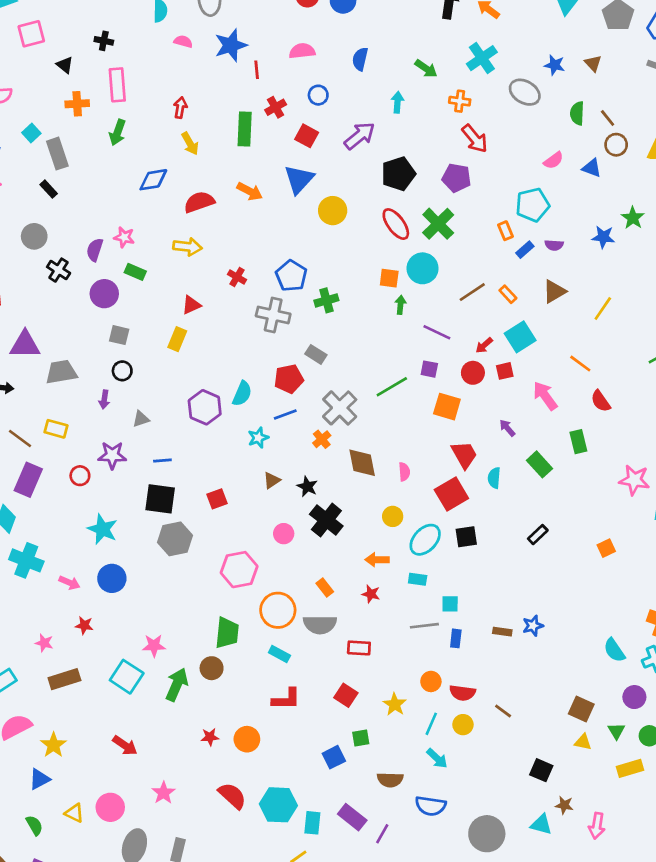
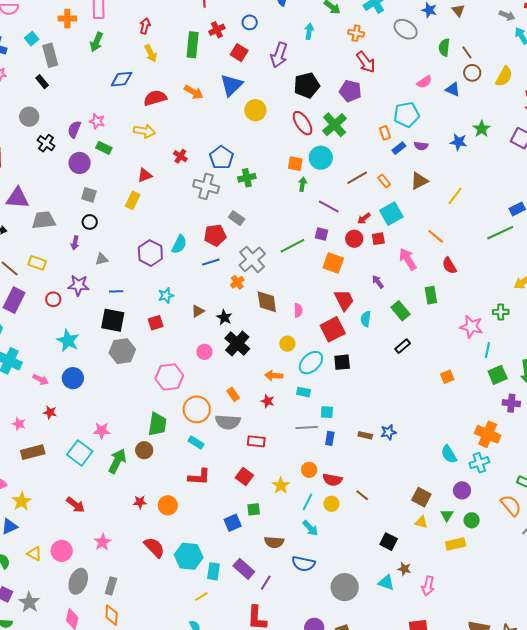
purple arrow: (360, 136) -> (279, 55), turned 145
cyan star: (258, 438) -> (166, 295), moved
black rectangle: (538, 535) -> (403, 346), moved

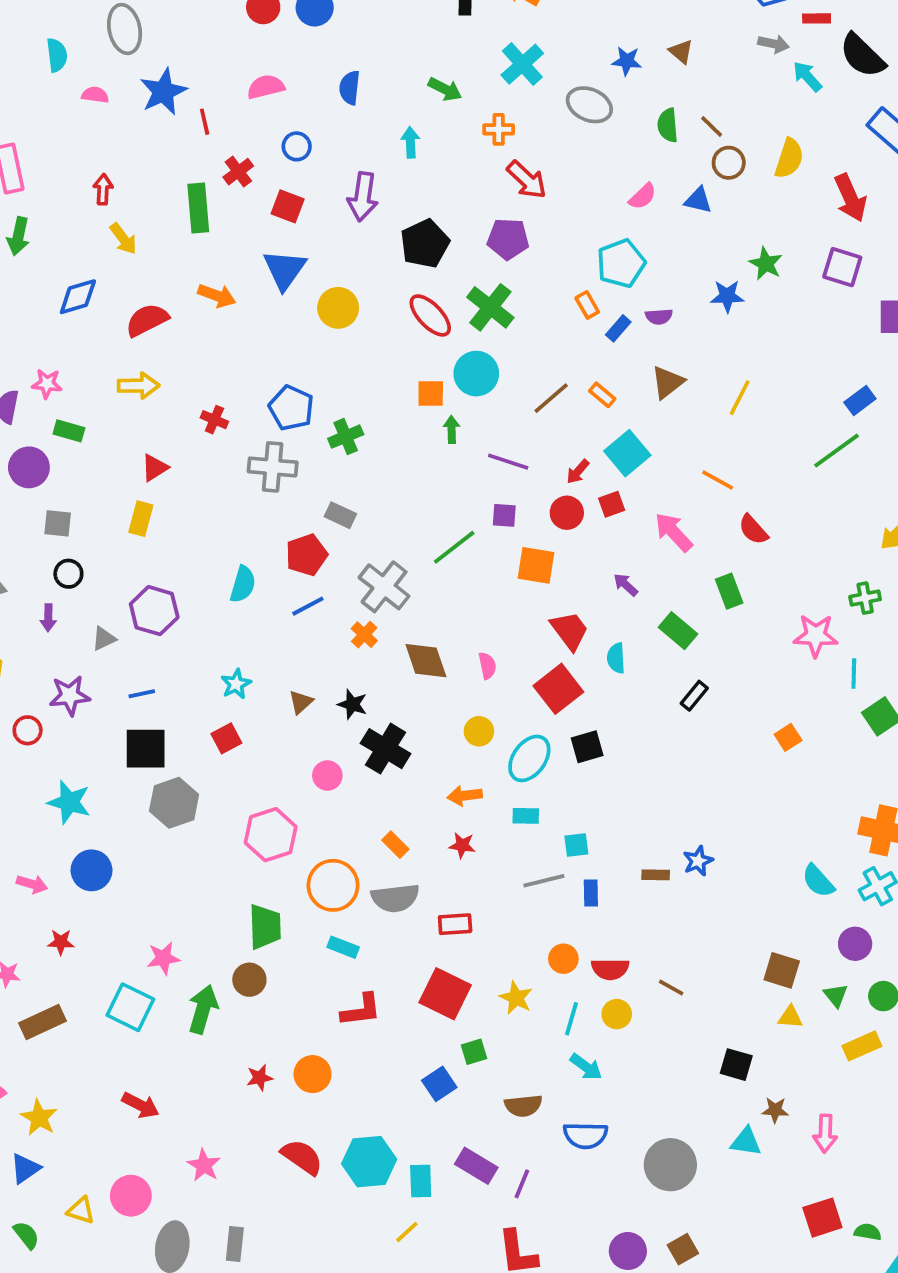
purple hexagon: (150, 253) -> (154, 611), moved
red square: (244, 477) -> (445, 994), size x1.5

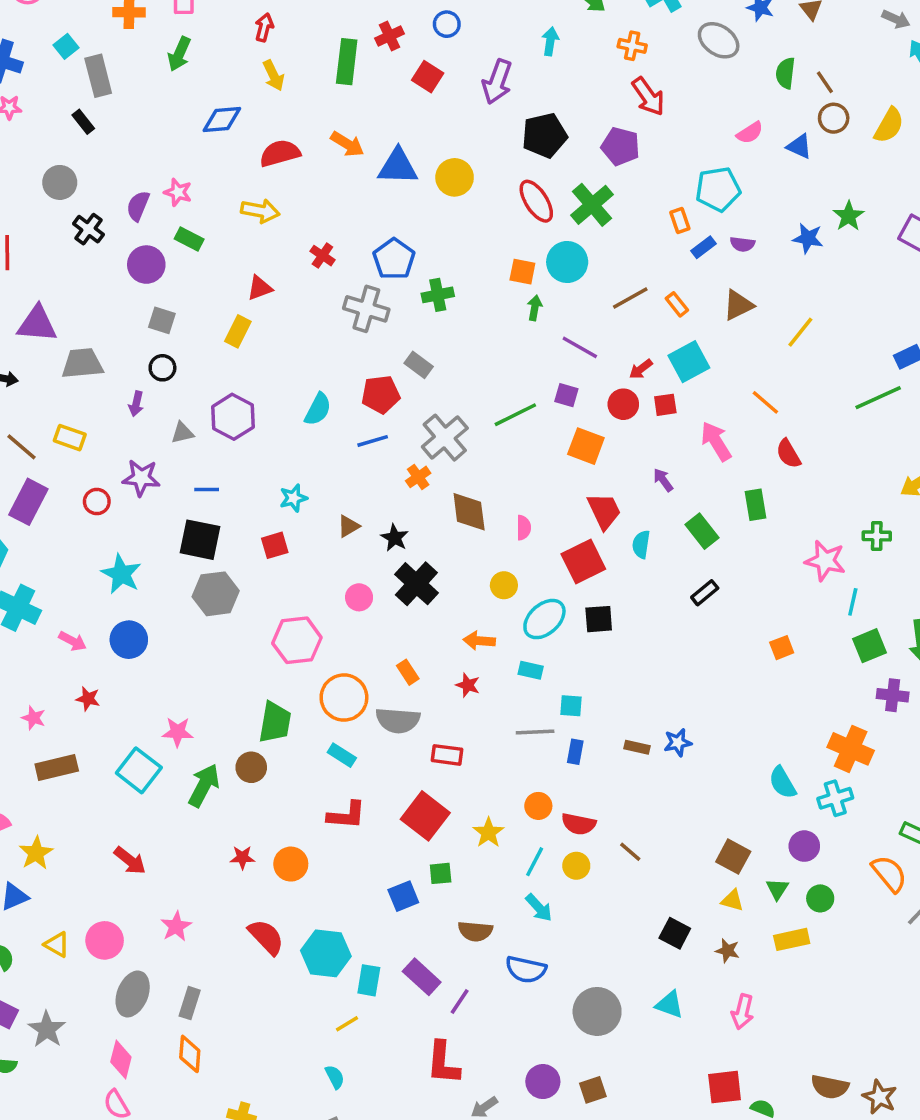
blue triangle: (285, 270) -> (398, 167), moved, turned 45
brown star: (775, 1110) -> (727, 951), moved

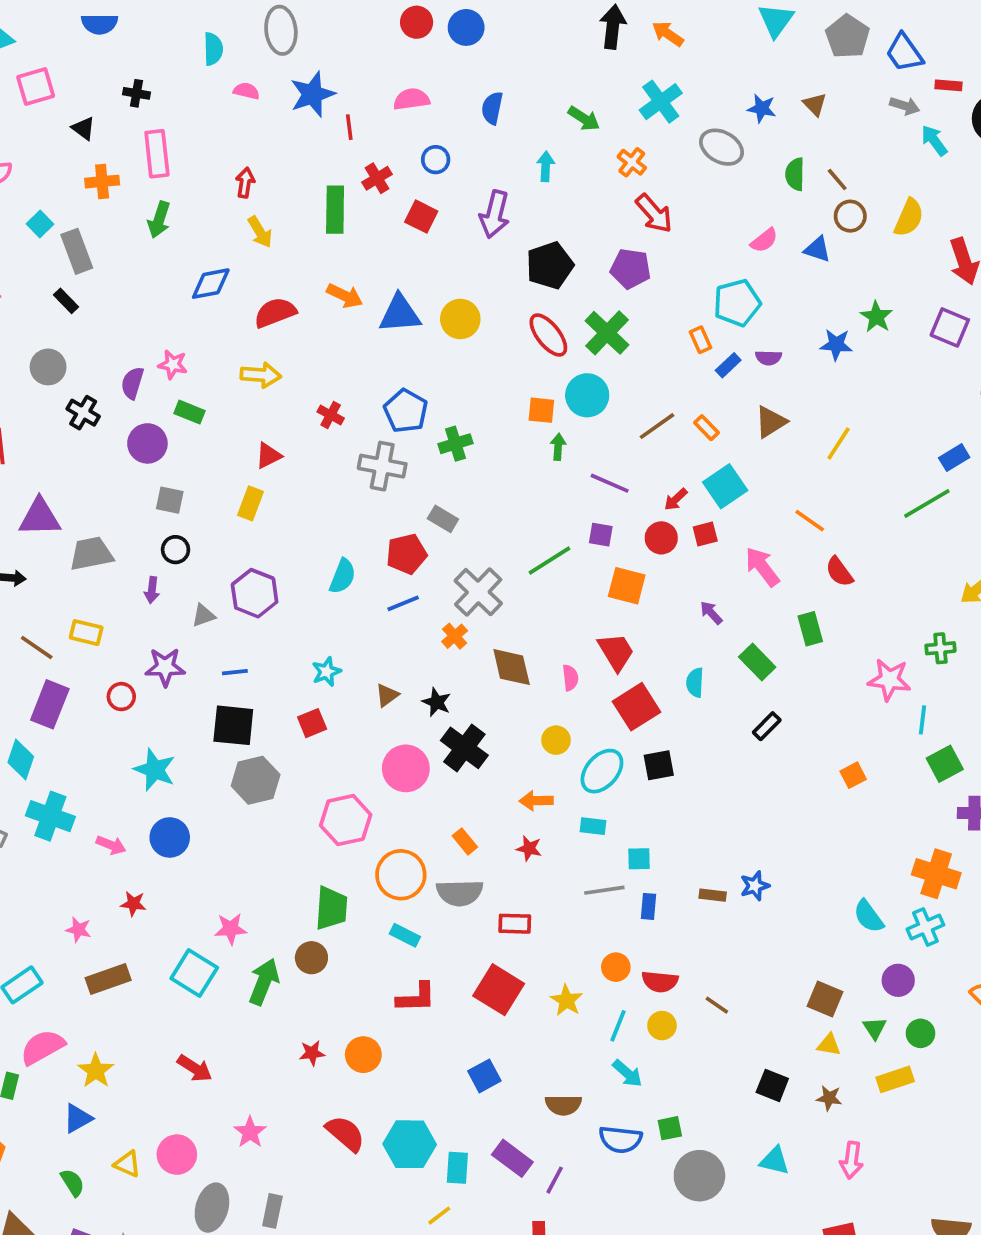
orange cross: (632, 46) -> (632, 162), turned 32
red trapezoid: (604, 511) -> (616, 652), moved
pink circle: (359, 597) -> (406, 768), size x1.6
green square: (441, 873) -> (670, 1128), moved

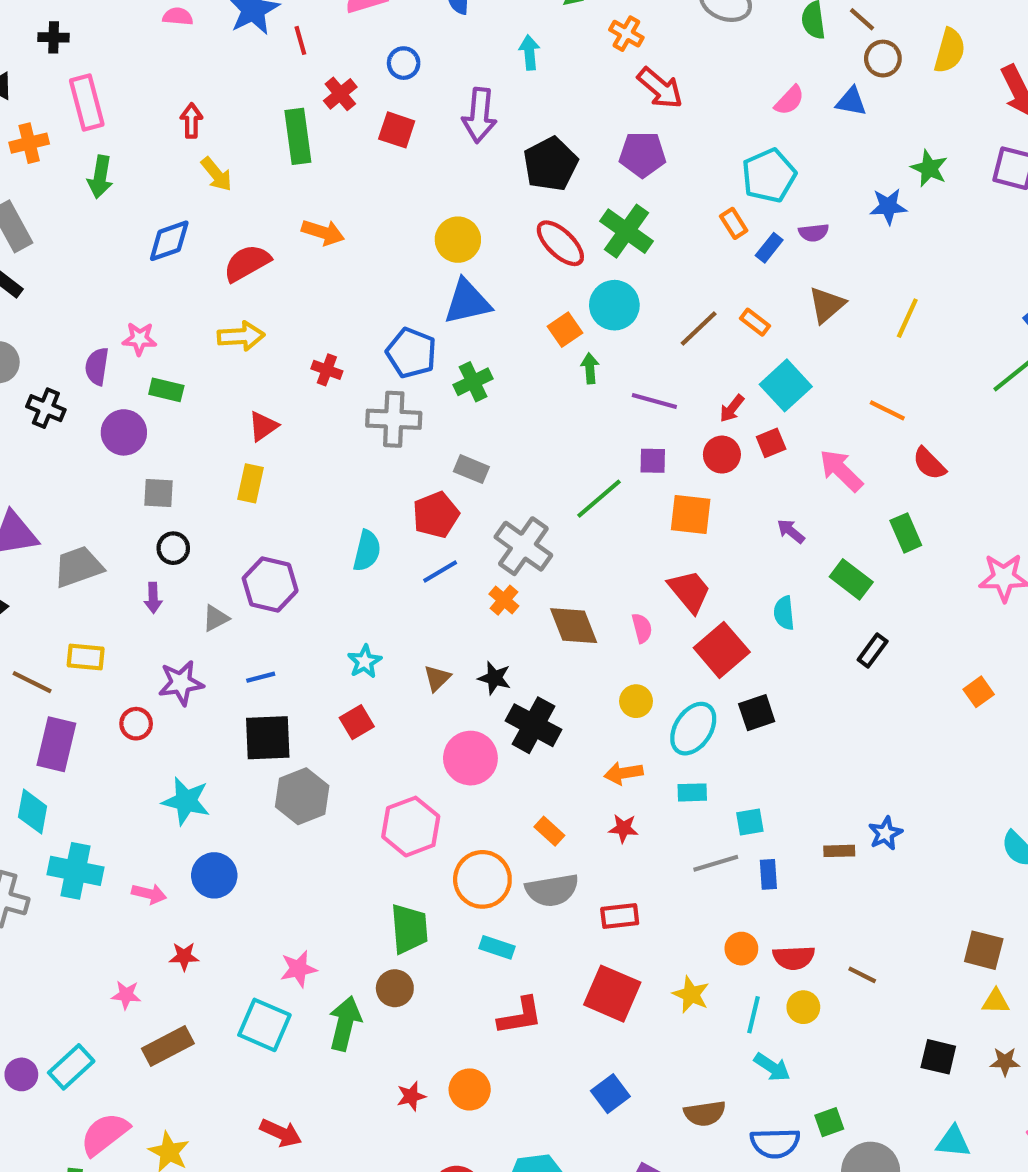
blue triangle: (400, 314) -> (467, 302), moved
orange square: (541, 410) -> (565, 330), turned -32

